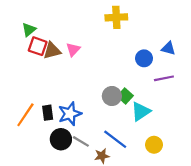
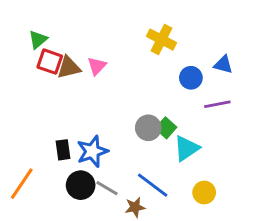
yellow cross: (116, 17) -> (161, 40), moved, turned 30
orange line: (25, 115) -> (22, 184), moved

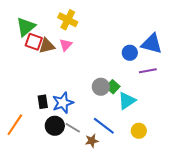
green triangle: (38, 40) -> (26, 27), size x1.5
yellow cross: (161, 40) -> (68, 20), moved
blue triangle: (223, 65) -> (152, 44), size x1.6

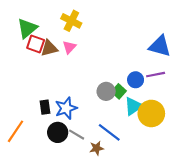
blue circle: (130, 53) -> (136, 80), moved
yellow circle: (139, 131) -> (151, 113), moved, size x1.6

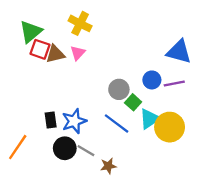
blue circle: (136, 80) -> (152, 80), moved
gray circle: (106, 91) -> (119, 89), moved
blue line: (109, 132) -> (117, 124), moved

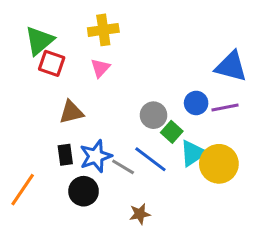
yellow cross: (80, 23) -> (103, 30), turned -35
brown triangle: (55, 54) -> (71, 112), moved
gray line: (86, 151) -> (123, 167), moved

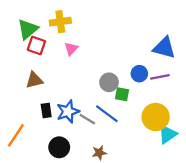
yellow cross: (103, 30) -> (60, 22), moved
brown triangle: (71, 112) -> (34, 80), moved
green square: (172, 132) -> (122, 94), turned -32
cyan triangle: (193, 153) -> (167, 134), moved
black circle: (84, 191) -> (59, 147), moved

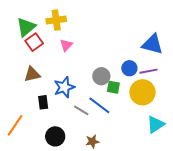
red square: (36, 45) -> (34, 42), turned 36
blue star: (68, 112) -> (64, 87), moved
yellow circle: (156, 117) -> (142, 92), moved

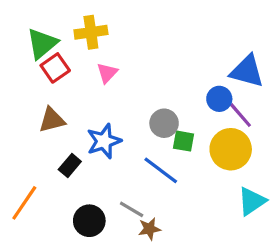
blue circle: (129, 68) -> (219, 99), moved
purple line: (149, 71) -> (240, 115), turned 60
black rectangle: (43, 102) -> (70, 165), turned 48
gray line: (81, 110) -> (132, 209), moved

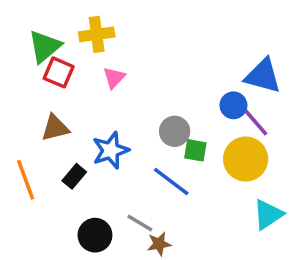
red square: (55, 68) -> (59, 72), turned -32
orange line: (24, 203) -> (26, 180), moved, turned -54

